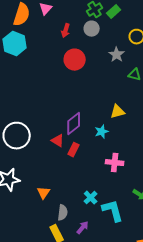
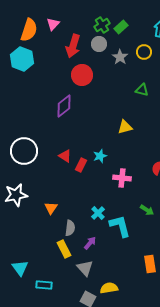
red arrow: (66, 31) -> (73, 46), size x1.6
gray star: (117, 55) -> (120, 57), moved
purple diamond: (74, 124) -> (64, 106), moved
cyan star: (102, 132) -> (100, 156), moved

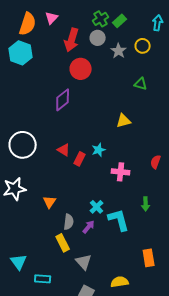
green arrow: (147, 210) -> (146, 204), turned 56
purple arrow: (90, 243) -> (89, 227), moved
yellow semicircle: (109, 288) -> (120, 282), moved

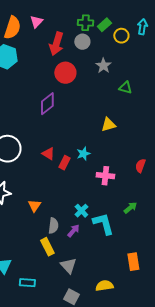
green cross: (101, 19) -> (85, 23), turned 35
yellow circle: (143, 46) -> (121, 36), moved
gray star: (119, 51) -> (103, 66), moved
green arrow: (146, 204) -> (130, 208), turned -128

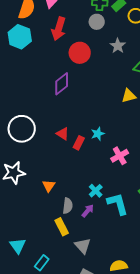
red arrow: (56, 44) -> (59, 29), moved
yellow triangle: (108, 125) -> (129, 96), moved
pink cross: (105, 176) -> (120, 156), turned -36
cyan rectangle: (27, 283) -> (42, 263), turned -56

